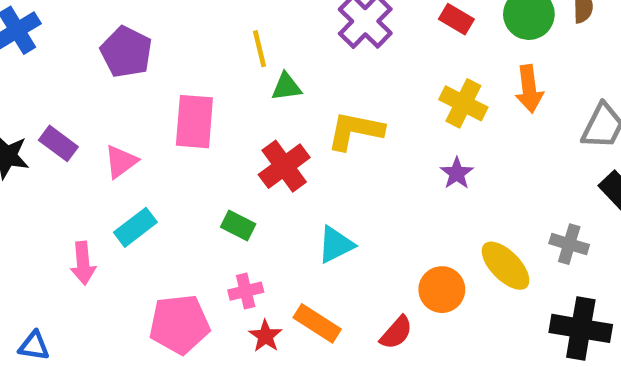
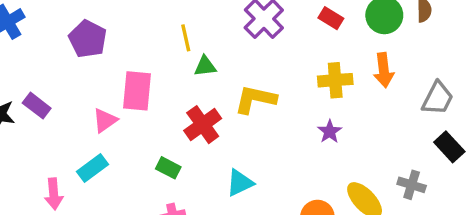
yellow cross: (463, 103) -> (335, 80), turned -32
pink triangle: (121, 162) -> (105, 120), moved

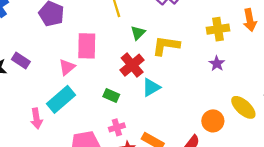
green triangle: (205, 66) -> (138, 33), moved, turned -35
cyan rectangle: (93, 168) -> (61, 99), size x1.4
cyan triangle: (240, 183) -> (151, 87), moved

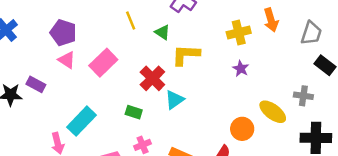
green triangle: (138, 33) -> (162, 32), moved, turned -35
pink rectangle: (87, 46) -> (103, 63), turned 50
pink triangle: (67, 67) -> (67, 60), moved, turned -42

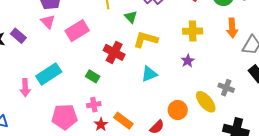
orange arrow: (271, 20) -> (232, 28), moved
red cross: (152, 78) -> (114, 52), turned -30
gray cross: (303, 96) -> (226, 88), moved
cyan triangle: (174, 100) -> (149, 74), moved

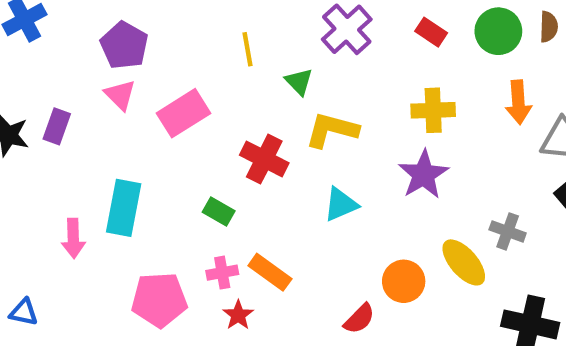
purple rectangle: (18, 36) -> (57, 126), turned 70
purple star: (188, 61) -> (423, 175), size x1.6
cyan rectangle: (49, 74) -> (124, 208), turned -45
orange rectangle: (123, 121) -> (270, 272), moved

